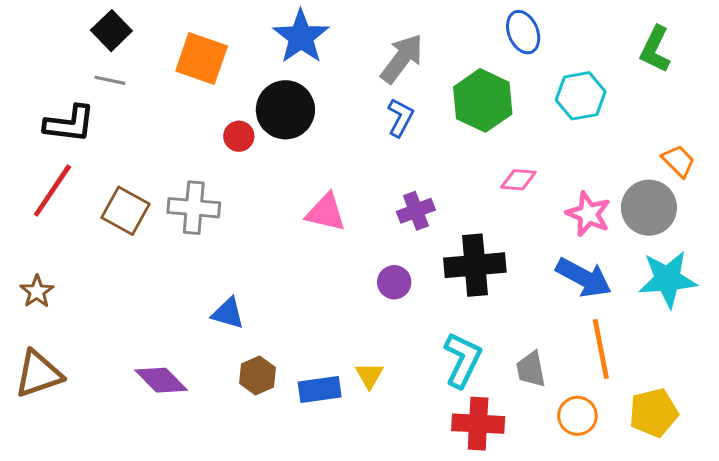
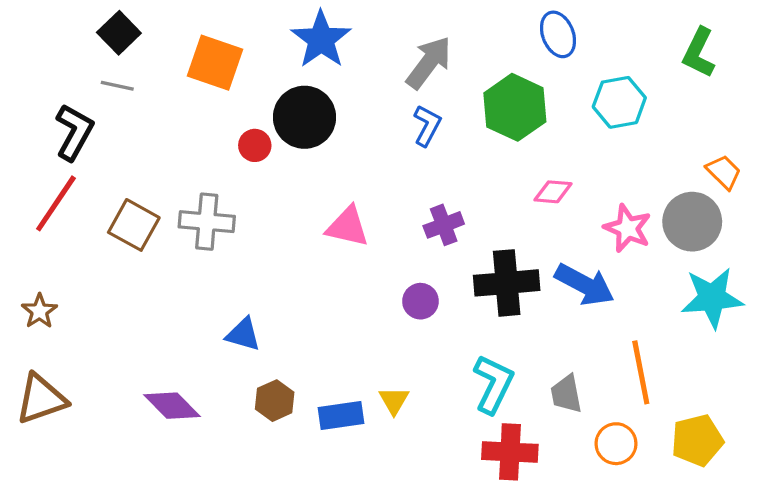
black L-shape: (69, 124) -> (74, 132), turned -68
blue arrow: (584, 278) -> (585, 285), moved

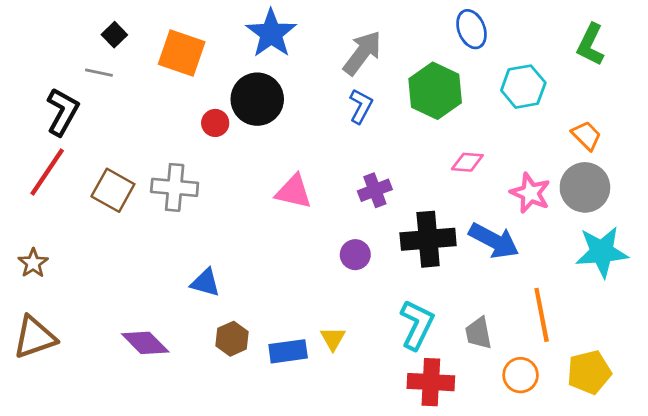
black square: (119, 33) -> (114, 35), moved, size x0.7
orange trapezoid: (724, 172) -> (586, 136), moved

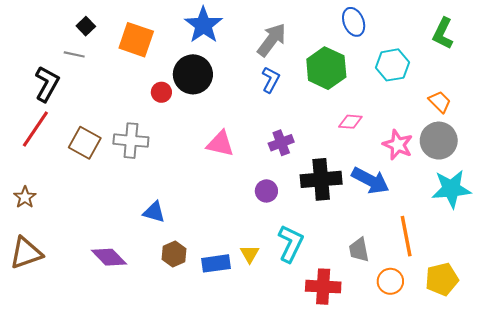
cyan L-shape: (417, 325) -> (291, 243), moved

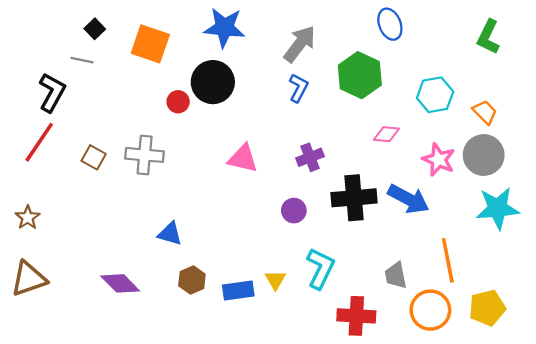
blue star: (203, 25) -> (224, 28), turned -30
cyan hexagon: (392, 65) -> (435, 95), moved
brown square: (85, 143) -> (94, 157), size x0.7
orange circle: (390, 281) -> (430, 310), size x1.4

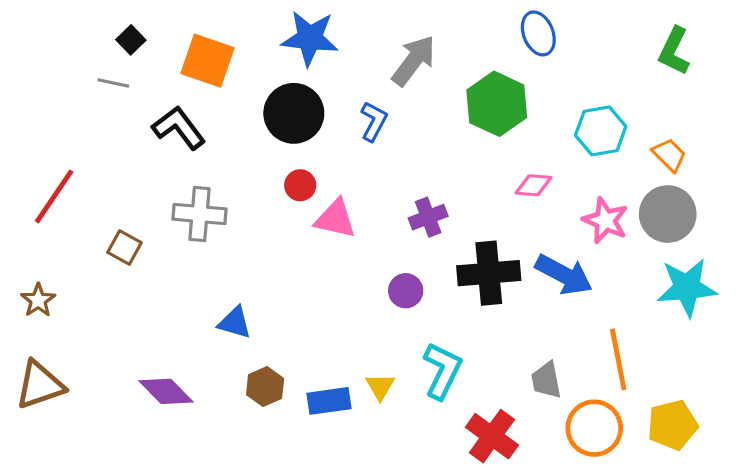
blue L-shape: (298, 88) -> (374, 121), moved
black L-shape: (52, 92) -> (179, 128), moved, turned -66
red circle: (178, 102) -> (300, 185), moved
brown square: (94, 157) -> (124, 248), moved
red cross: (356, 316) -> (492, 436), turned 33

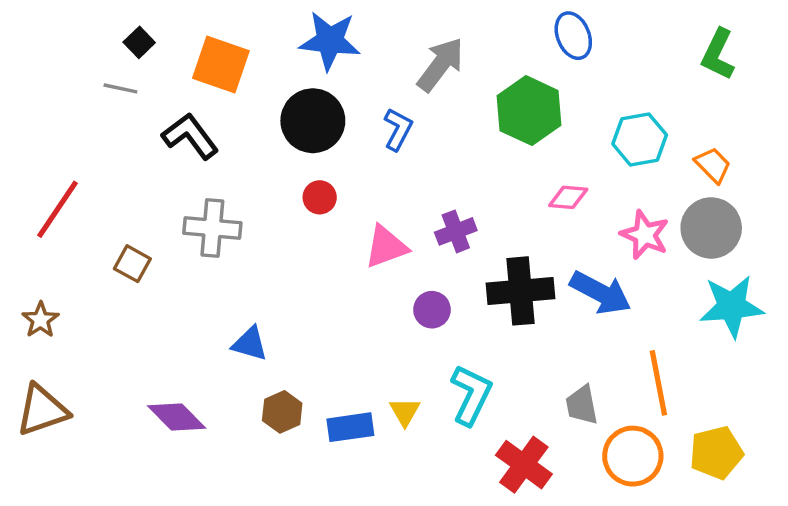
pink triangle: (335, 219) -> (386, 247), moved, turned -33

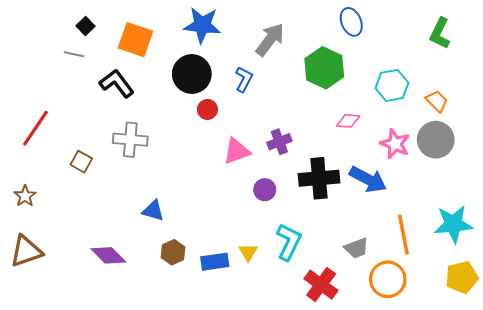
red circle: (320, 197) -> (207, 109), moved
cyan star: (732, 306) -> (453, 224), moved
gray trapezoid: (582, 405) -> (356, 248), turned -100
yellow pentagon: (716, 453) -> (462, 277), moved

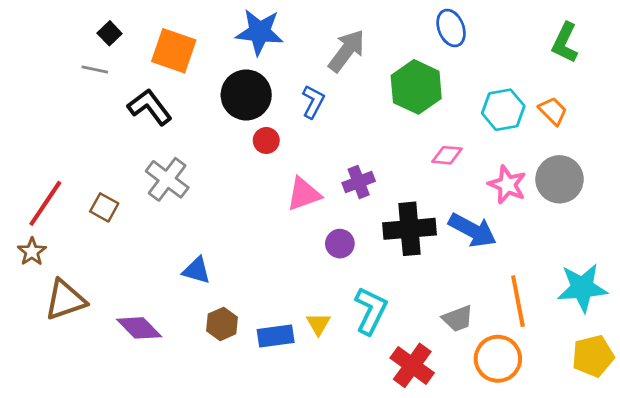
orange trapezoid: (437, 101) -> (553, 111), moved
red line: (35, 128) -> (45, 203), moved
gray cross: (130, 140) -> (167, 179), turned 32
brown triangle: (26, 251) -> (65, 300), moved

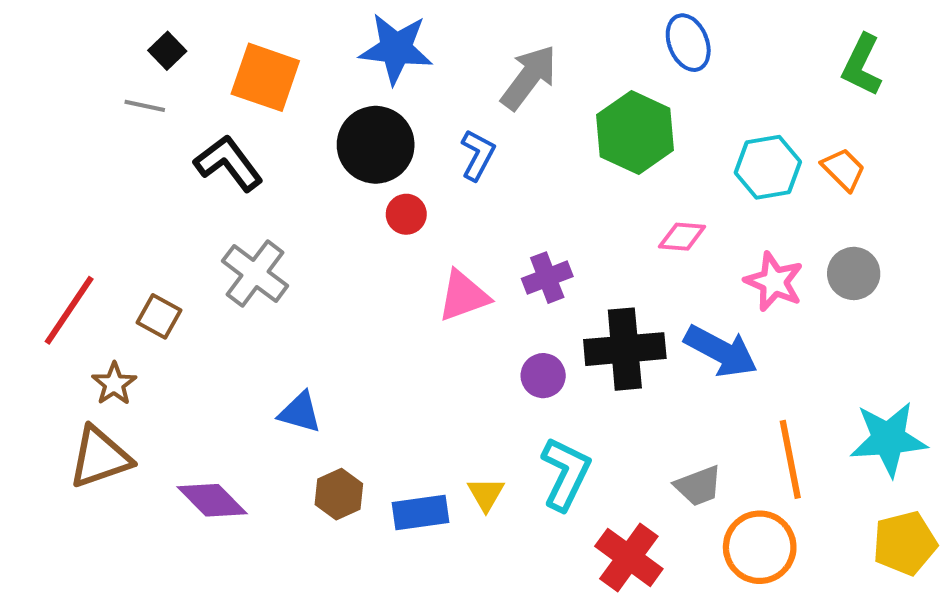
gray circle: (560, 179) -> (854, 273), size x0.7
purple circle: (340, 244) -> (543, 376), moved
brown star: (32, 252) -> (114, 384), moved

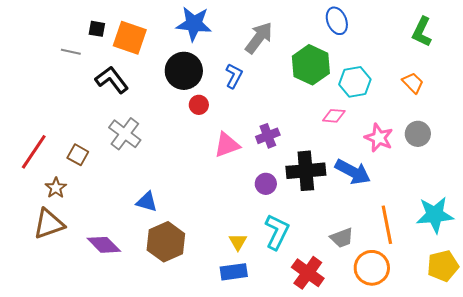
black square: (167, 51) -> (97, 29), moved, turned -36
cyan hexagon: (768, 167) -> (355, 82), moved
brown hexagon: (339, 494) -> (166, 242), size x1.6
blue rectangle: (421, 512) -> (234, 272), moved

